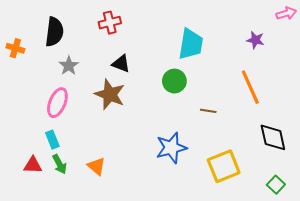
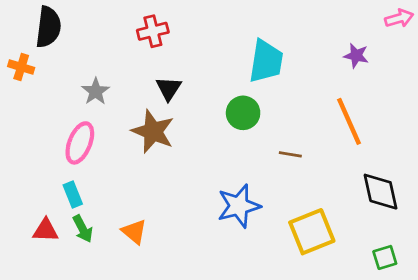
black semicircle: (54, 32) -> (48, 27), moved
black triangle: (121, 64) -> (169, 89), turned 42
green square: (276, 185) -> (385, 257), turned 30

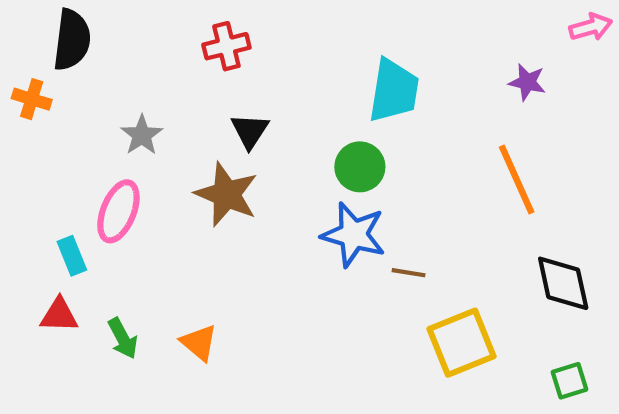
brown line: (290, 154) -> (409, 273), moved
cyan rectangle: (73, 194) -> (72, 256), moved
blue star: (239, 206) -> (354, 235), moved, turned 30
red triangle: (45, 230) -> (59, 315), moved

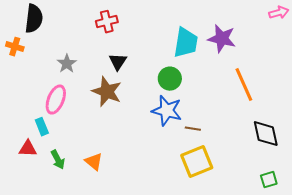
purple star: (527, 82) -> (222, 39), moved, size x1.6
cyan rectangle: (72, 256) -> (42, 127), moved
yellow square: (462, 343) -> (197, 162), moved

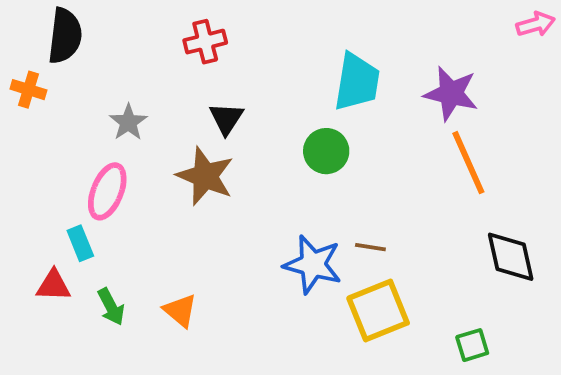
purple star: (222, 39) -> (451, 93), moved
blue star: (167, 111) -> (313, 264), moved
green square: (269, 180) -> (472, 345), moved

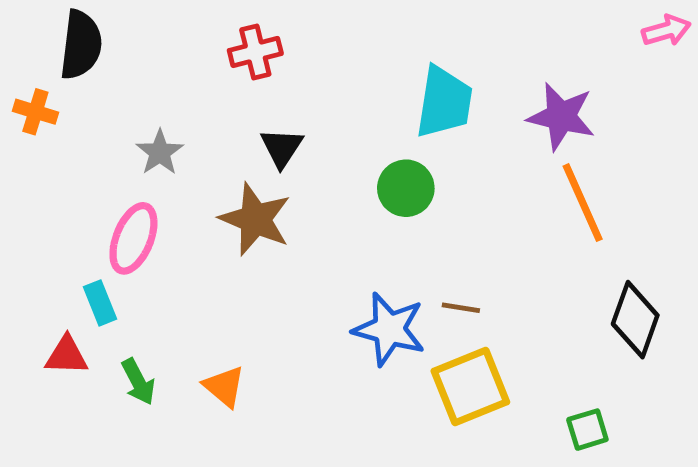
black diamond: (511, 257) -> (635, 320), turned 32

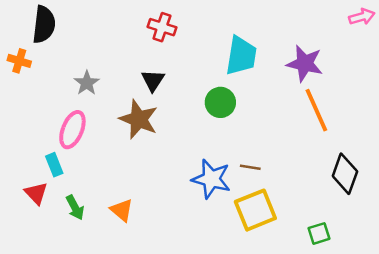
red cross: (255, 52) -> (162, 27), moved, turned 32
red triangle: (67, 355) -> (36, 193), turned 45

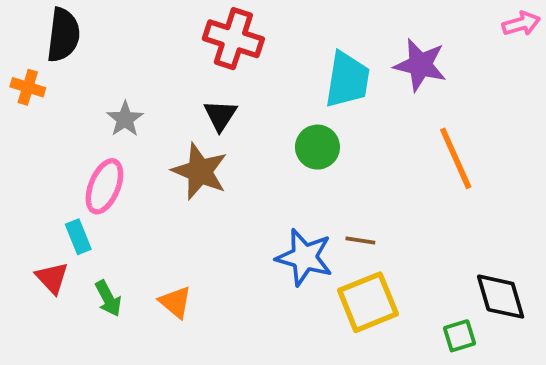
red cross: (162, 27) -> (233, 39), size x1.4
purple star: (305, 63) -> (420, 65), moved
black diamond: (345, 174) -> (501, 297), moved, turned -36

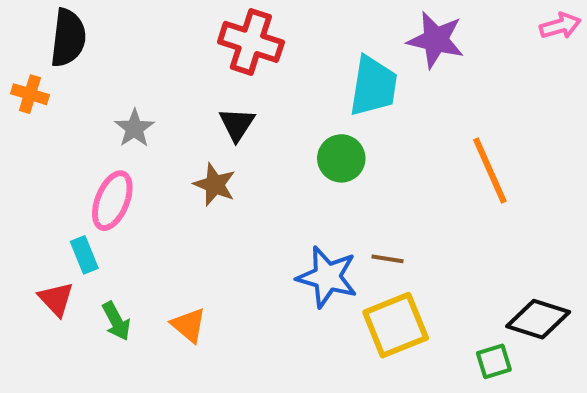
purple star: (420, 65) -> (436, 40), moved
brown star: (200, 171) -> (215, 185), size x0.7
black diamond: (501, 297) -> (538, 319), turned -56

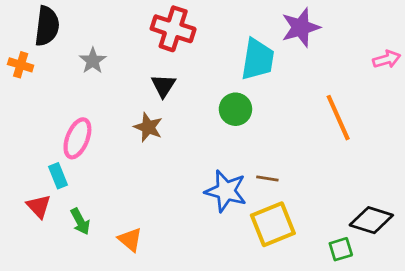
pink arrow: (560, 26) -> (387, 59), moved
purple star: (436, 40) -> (301, 27), turned -30
gray star: (134, 128) -> (93, 61), moved
orange triangle: (189, 325) -> (130, 240), moved

